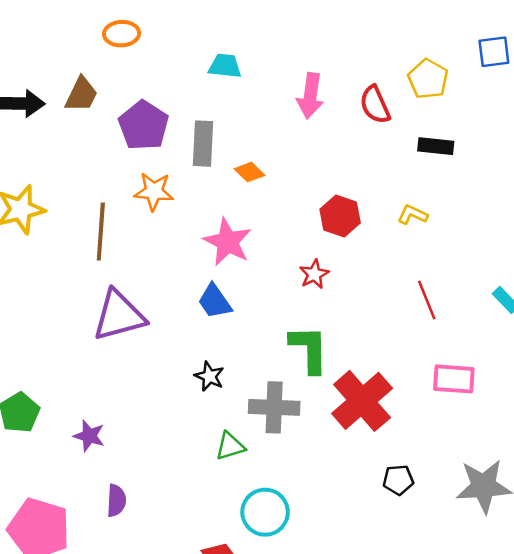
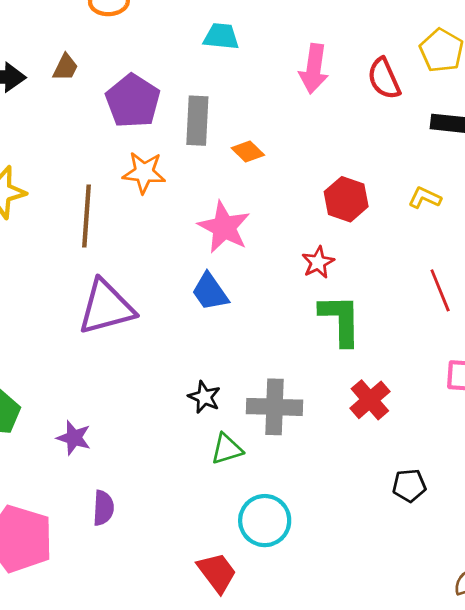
brown trapezoid: (81, 94) -> (65, 67), size x0.7
green L-shape: (309, 349) -> (340, 320), moved
black star: (209, 376) -> (204, 397), moved
red cross: (362, 401) -> (370, 400), size x0.6

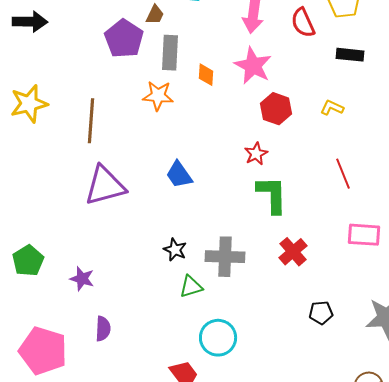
brown trapezoid: (65, 67) -> (155, 15), moved
orange diamond: (248, 151) -> (206, 75), turned 50
orange star: (144, 173) -> (158, 96), moved
pink star: (224, 227) -> (253, 66), moved

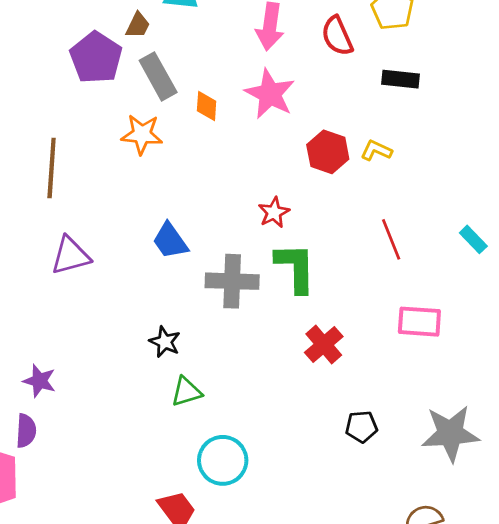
gray rectangle: (170, 53) -> (158, 76), turned -32
red hexagon: (276, 109) -> (328, 152), moved
purple triangle: (105, 186) -> (70, 256), size x0.7
gray cross: (225, 257) -> (232, 281), moved
purple semicircle: (103, 329) -> (26, 431), moved

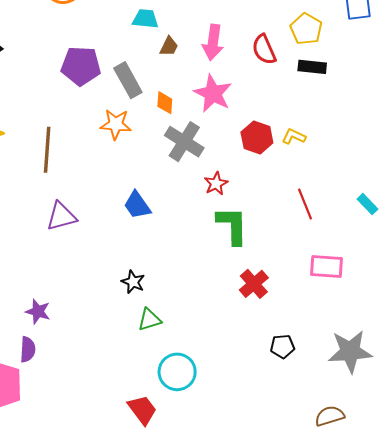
brown trapezoid: (138, 25) -> (169, 46), moved
purple pentagon: (96, 58) -> (81, 66), turned -30
black rectangle: (401, 79) -> (312, 67), moved
gray cross: (232, 281) -> (184, 142), moved, turned 30

